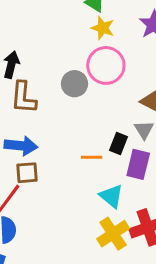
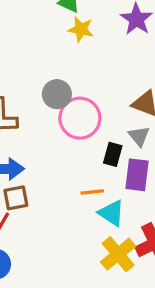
pink circle: (106, 65) -> (80, 118), moved
orange line: (92, 157) -> (92, 192), moved

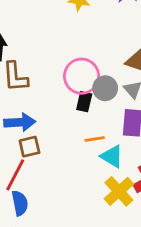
gray circle: (57, 94) -> (105, 88), moved
black rectangle: (113, 154) -> (84, 102), moved

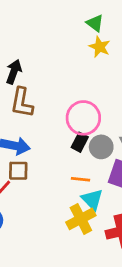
gray circle: (105, 88) -> (101, 147), moved
yellow cross: (119, 191) -> (81, 219), moved

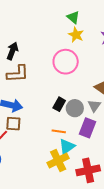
brown L-shape: (22, 103) -> (18, 74), turned -105
pink circle: (83, 118) -> (66, 62), moved
cyan triangle: (92, 199) -> (67, 147), turned 36

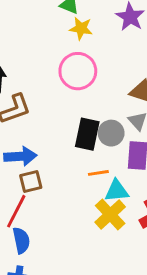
black rectangle: (59, 104) -> (87, 134), size x1.5
cyan triangle: (67, 147) -> (117, 191), turned 48

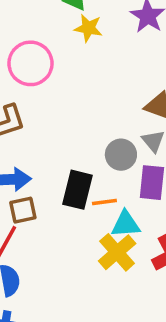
pink circle: (78, 71) -> (31, 63), moved
black rectangle: (87, 134) -> (77, 190), moved

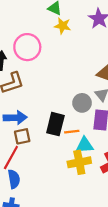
yellow cross: (117, 252) -> (79, 162), turned 30

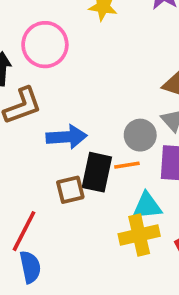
blue arrow: (15, 118) -> (67, 137), moved
orange line: (72, 132) -> (127, 165), moved
brown square: (22, 136) -> (70, 190), moved

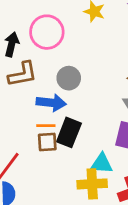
gray circle: (140, 135) -> (69, 78), moved
orange line: (127, 165) -> (46, 126), moved

